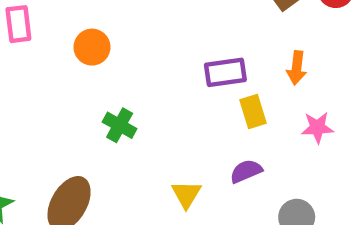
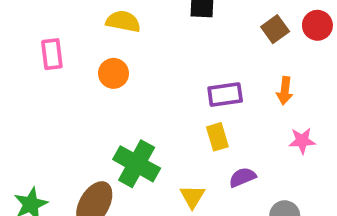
yellow rectangle: (253, 111) -> (217, 137), moved
green cross: (120, 125) -> (137, 164), moved, size x1.6

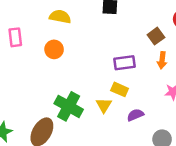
brown square: (275, 29) -> (156, 36), moved
yellow rectangle: (217, 137) -> (120, 89), turned -49
yellow triangle: (192, 196) -> (104, 105), moved

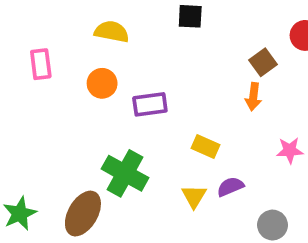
orange arrow: (162, 60) -> (253, 97), moved
purple rectangle: (124, 63) -> (150, 104), moved
yellow triangle: (104, 105) -> (194, 196), moved

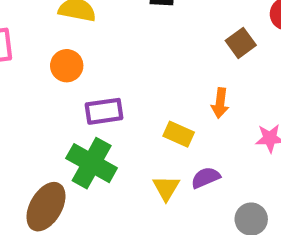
orange arrow: (253, 97) -> (220, 103), moved
purple rectangle: (150, 104) -> (104, 111), moved

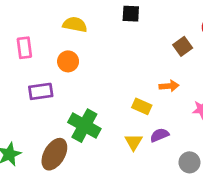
orange arrow: (220, 103) -> (169, 86), turned -102
purple rectangle: (104, 111) -> (41, 91), moved

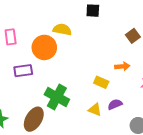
yellow semicircle: (75, 25) -> (62, 30), moved
orange circle: (68, 61) -> (44, 47), size x1.5
yellow triangle: (134, 142) -> (95, 110), turned -40

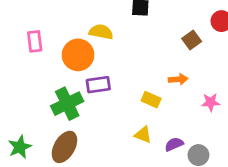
purple rectangle: (23, 71) -> (98, 85), moved
green cross: (57, 97) -> (67, 104), moved, turned 35
purple semicircle: (115, 104) -> (174, 144), moved

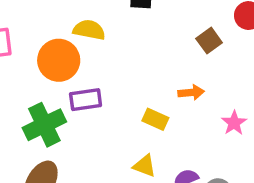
pink star: (211, 102) -> (234, 123), turned -30

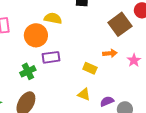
brown square: (209, 41) -> (120, 24), size x1.6
pink star: (234, 123) -> (134, 60), moved
green cross: (44, 125) -> (28, 71), size x0.7

